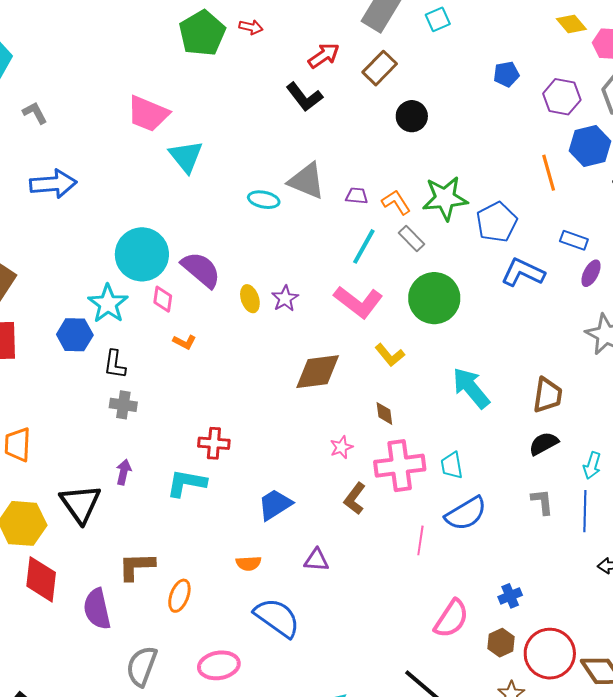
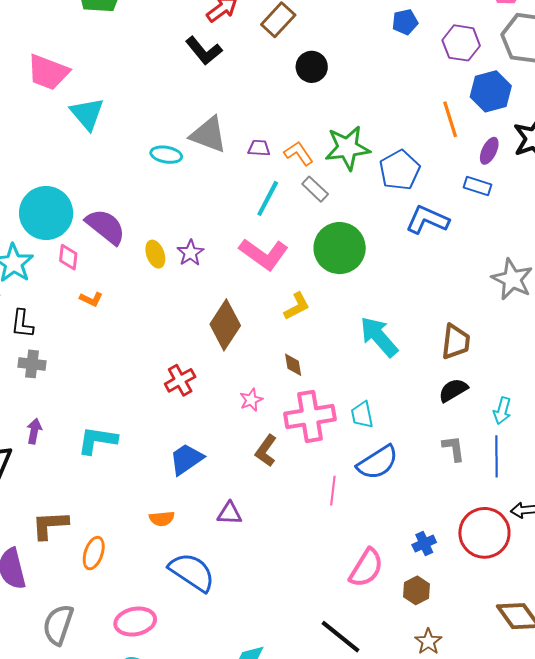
purple ellipse: (591, 273) -> (489, 151), moved
yellow L-shape: (390, 355) -> (297, 306), turned -76
brown diamond: (318, 372) -> (225, 325), turned -48
red cross: (214, 443) -> (180, 380), moved, turned -32
red circle: (550, 654) -> (484, 533), moved

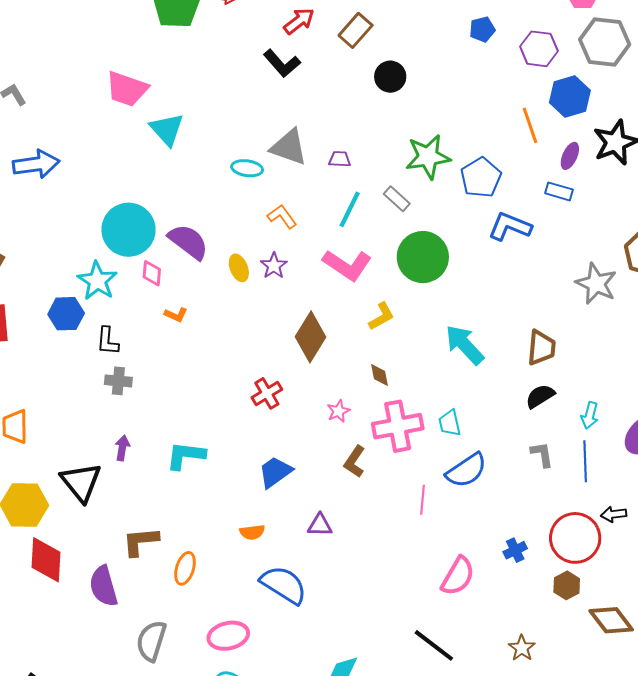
orange L-shape: (299, 153) -> (282, 216), moved
brown hexagon: (417, 590) -> (567, 585), moved

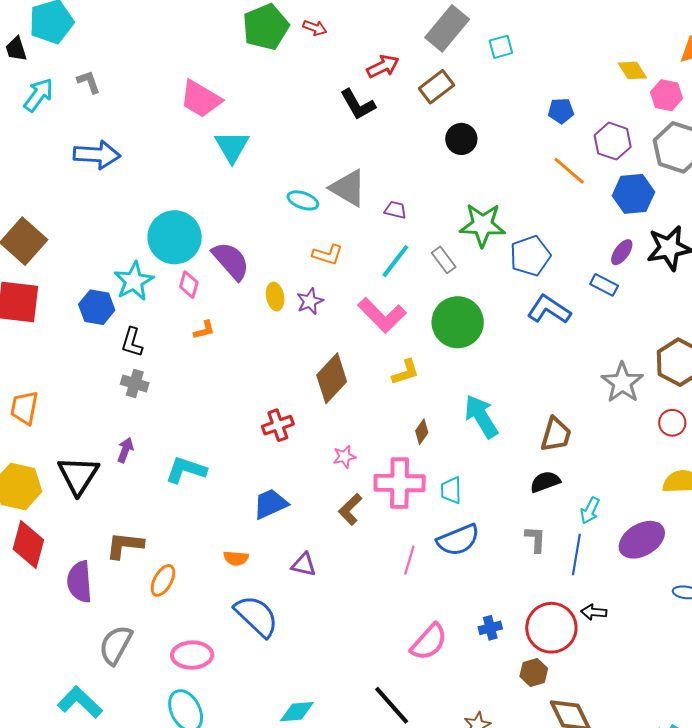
orange line: (530, 125) -> (569, 171), moved, turned -42
orange L-shape: (282, 216) -> (328, 255), turned 132
orange L-shape: (176, 315) -> (204, 330), turned -50
brown diamond: (379, 375) -> (422, 432), moved, turned 35

